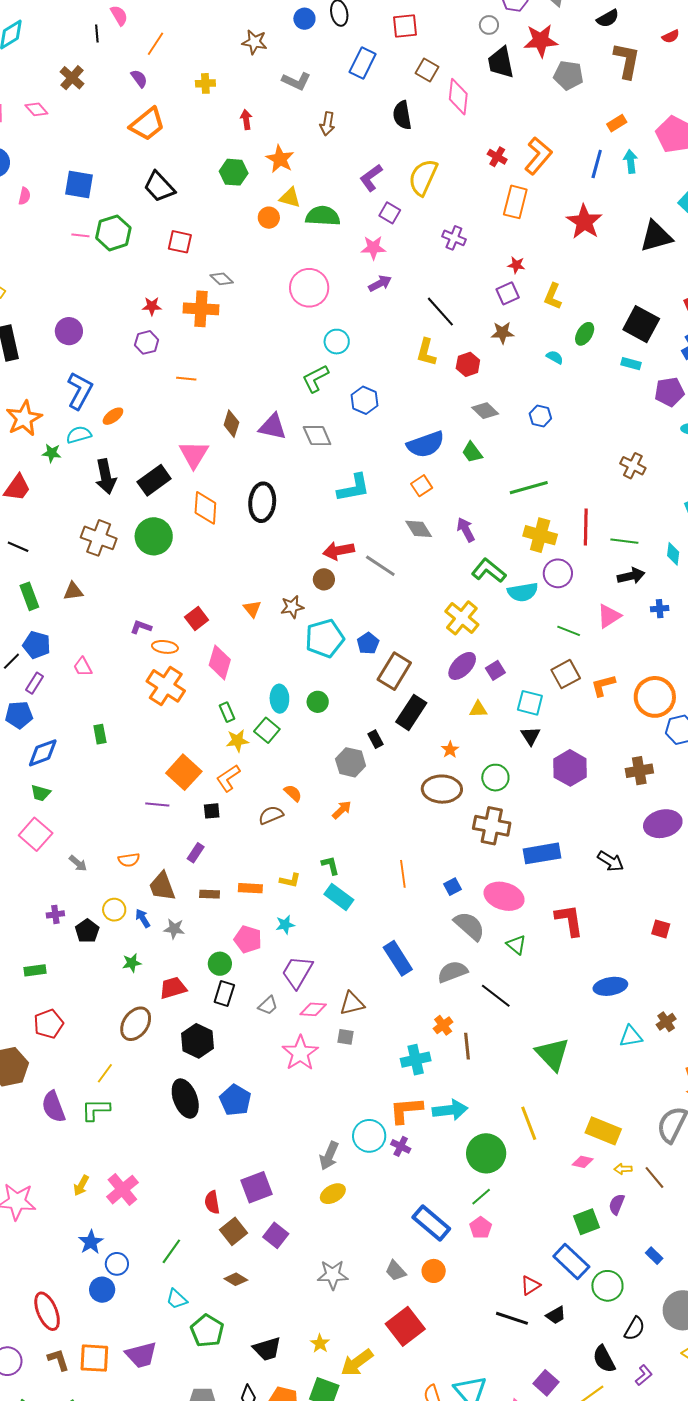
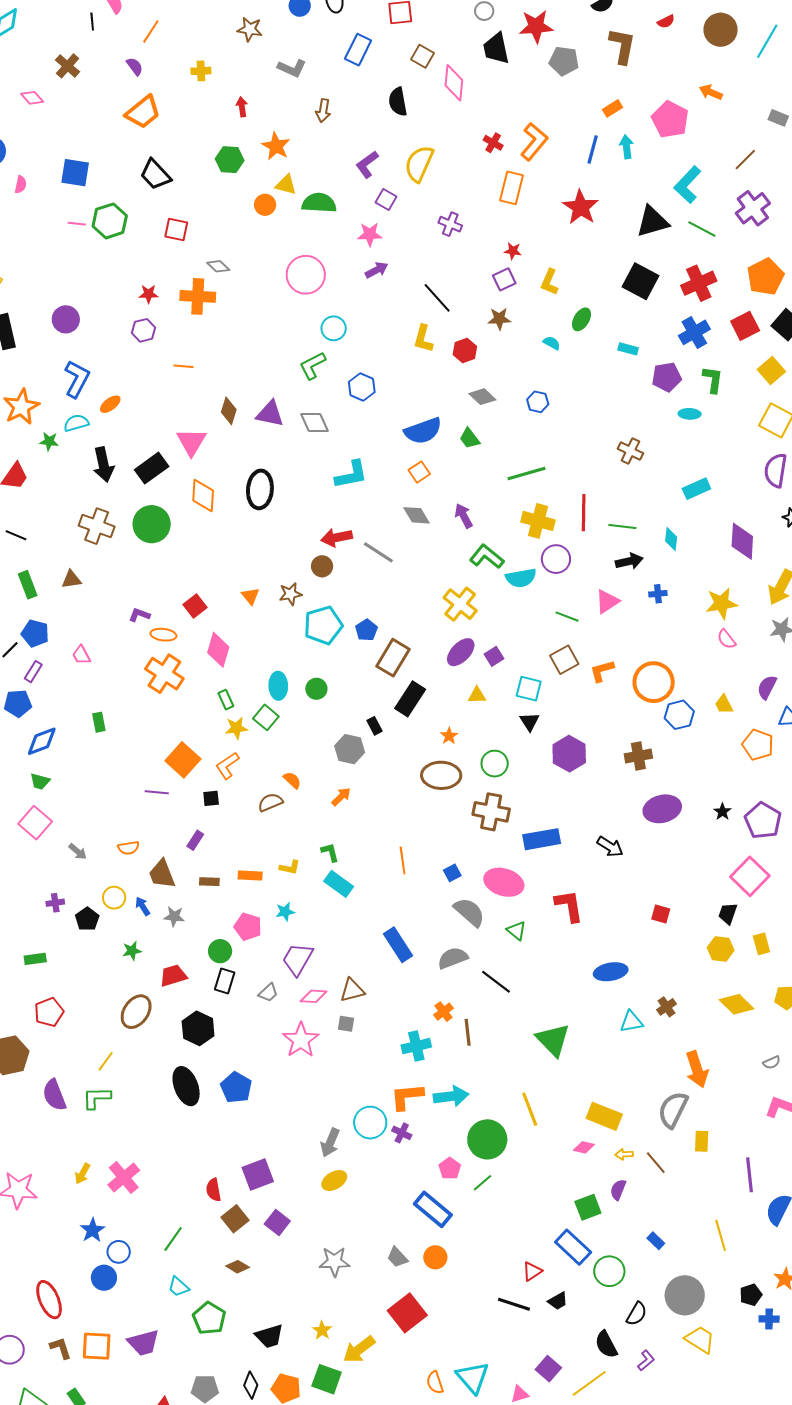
black square: (641, 324) -> (641, 281), moved
pink pentagon: (481, 1228) -> (450, 1168), moved

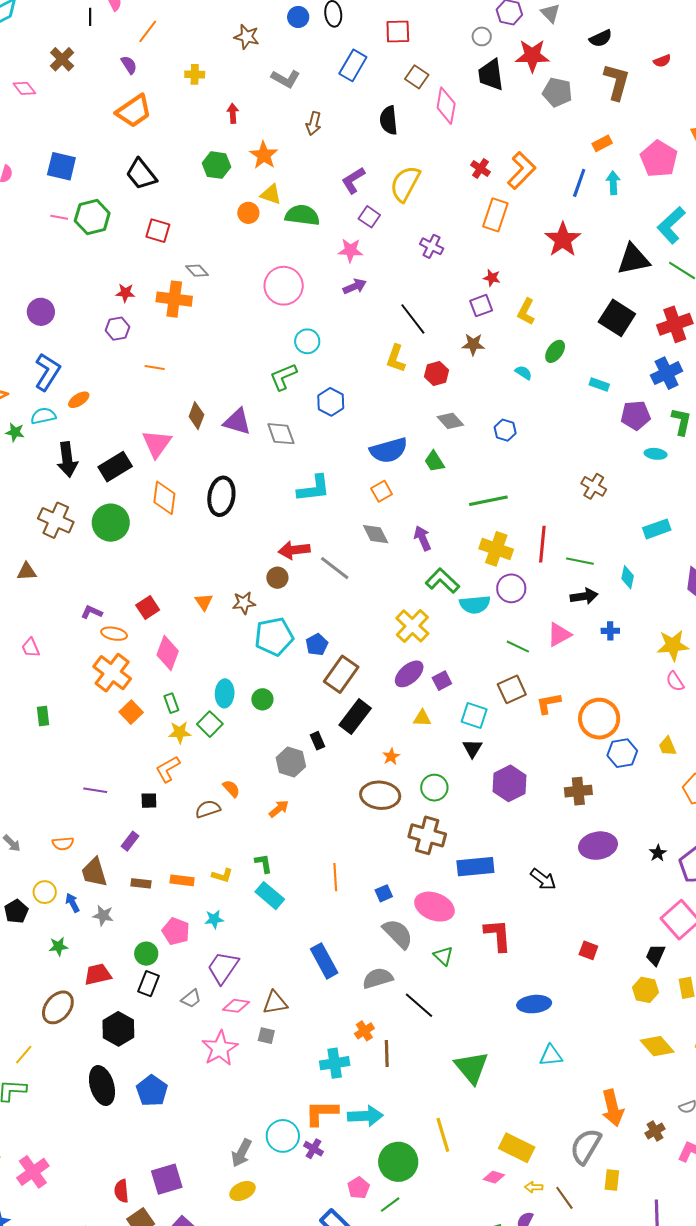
orange square: (183, 760) -> (131, 712), moved, size x0.7
brown cross: (667, 1007) -> (655, 1131), moved

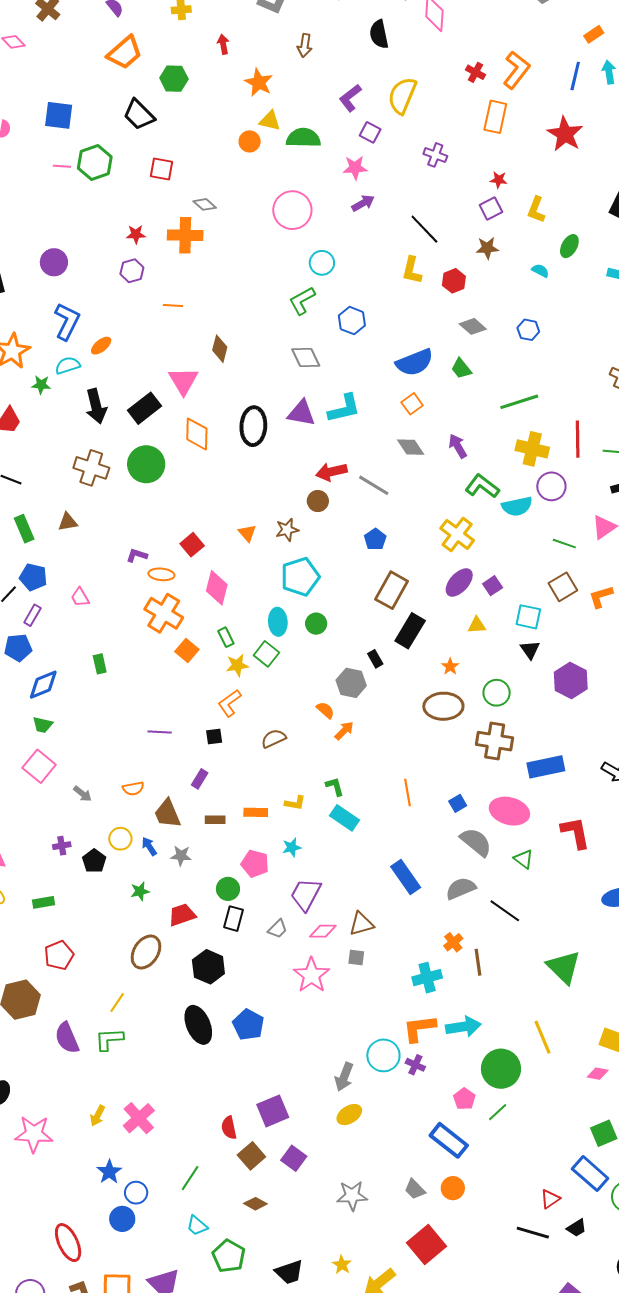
green hexagon: (217, 165) -> (174, 79), moved
purple triangle: (237, 422) -> (301, 413), moved
cyan pentagon: (274, 637) -> (300, 577), moved
blue pentagon: (317, 645) -> (375, 539), moved
orange semicircle: (231, 789) -> (325, 710), moved

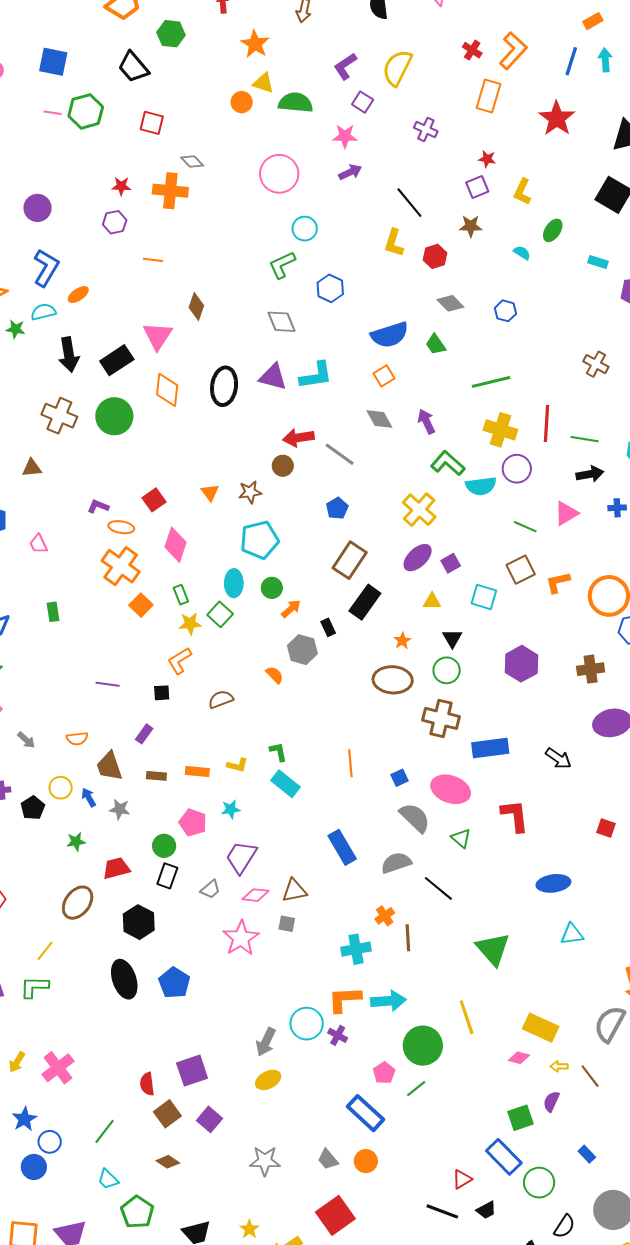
black triangle: (530, 650) -> (452, 638), moved
orange arrow: (344, 731) -> (291, 609), moved

